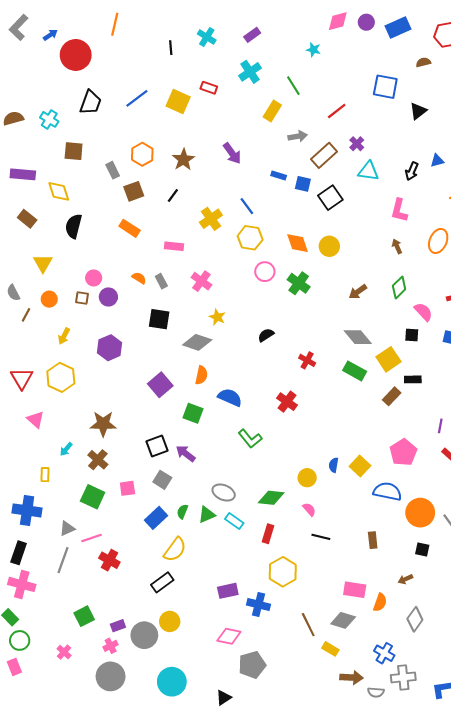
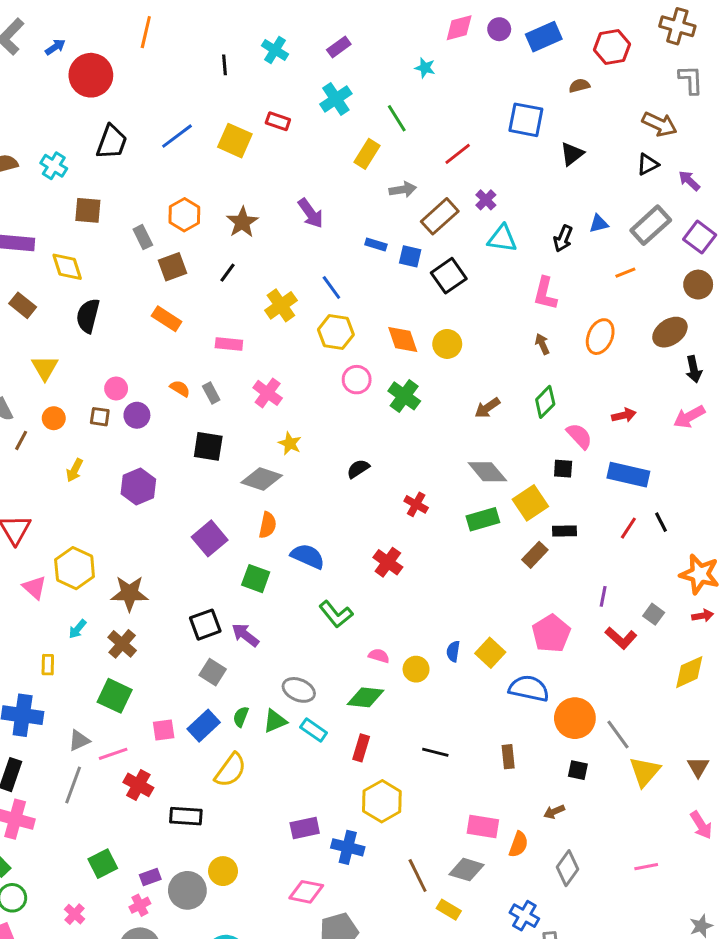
green rectangle: (355, 371) -> (483, 519), turned -45
yellow hexagon: (61, 377) -> (75, 568), moved
pink square: (127, 488) -> (164, 730), moved
pink semicircle: (309, 509) -> (379, 656), moved, turned -32
black rectangle: (162, 582) -> (186, 816), moved, turned 40

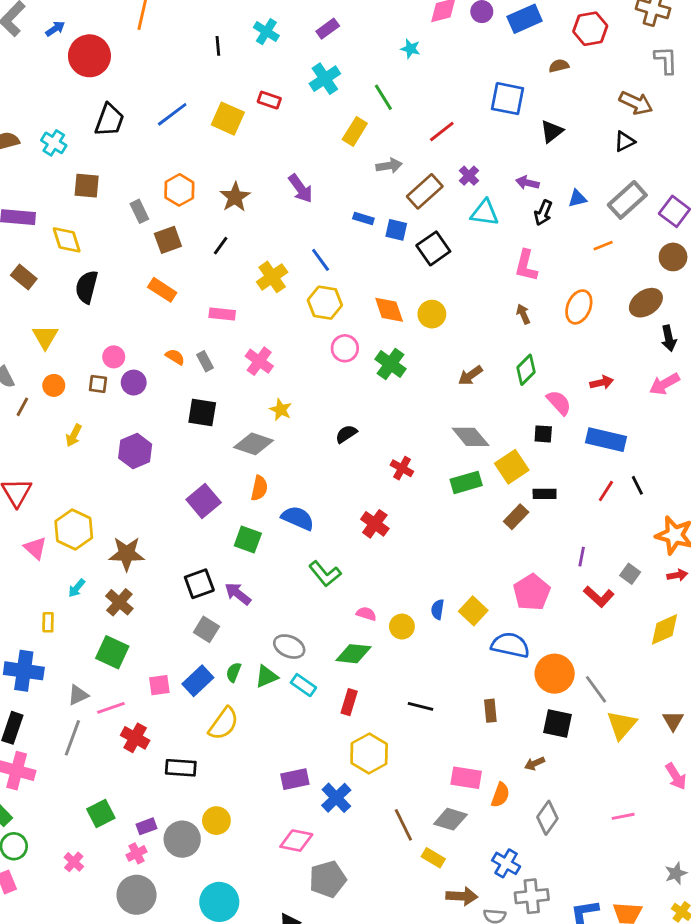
purple arrow: (689, 181) -> (527, 183), moved, turned -30
black square: (578, 770) -> (557, 724), size x1.5
blue cross: (348, 847) -> (336, 798), turned 32

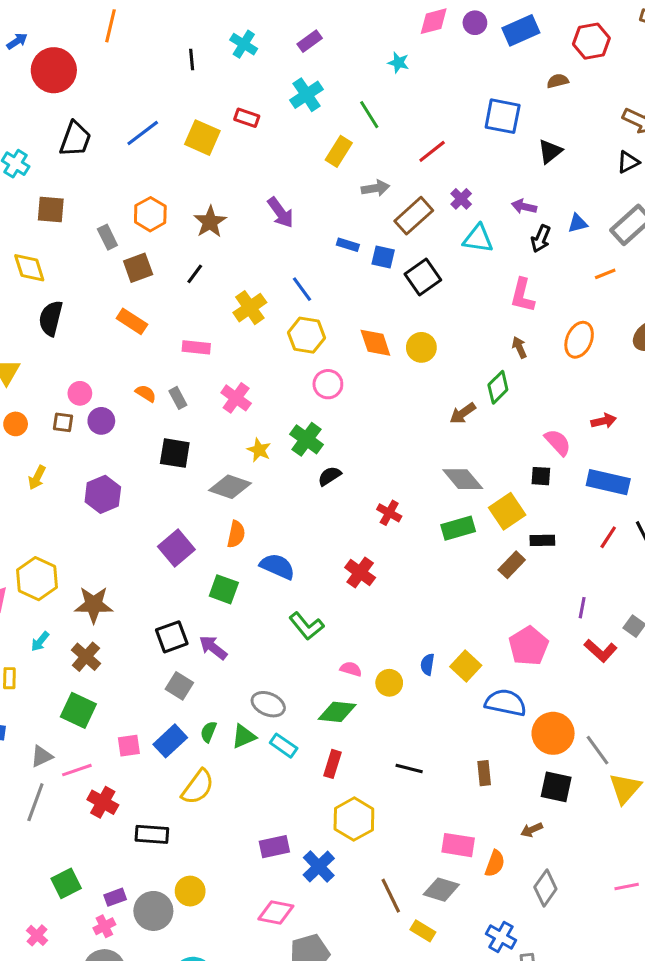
green cross: (391, 364) -> (307, 439), moved
green diamond: (526, 370) -> (498, 387), moved

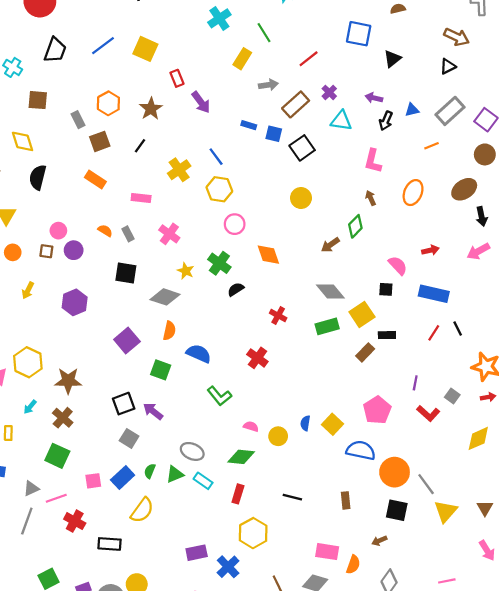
red rectangle: (247, 118) -> (177, 78), moved, turned 49
orange diamond: (375, 343) -> (268, 255), moved

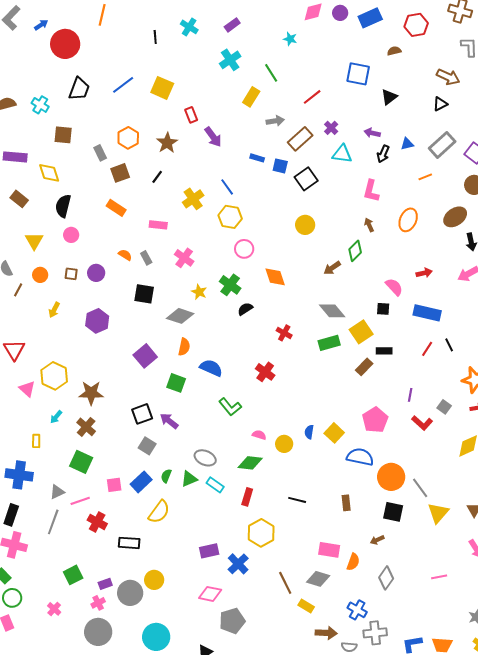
pink circle: (58, 231) -> (71, 235), moved

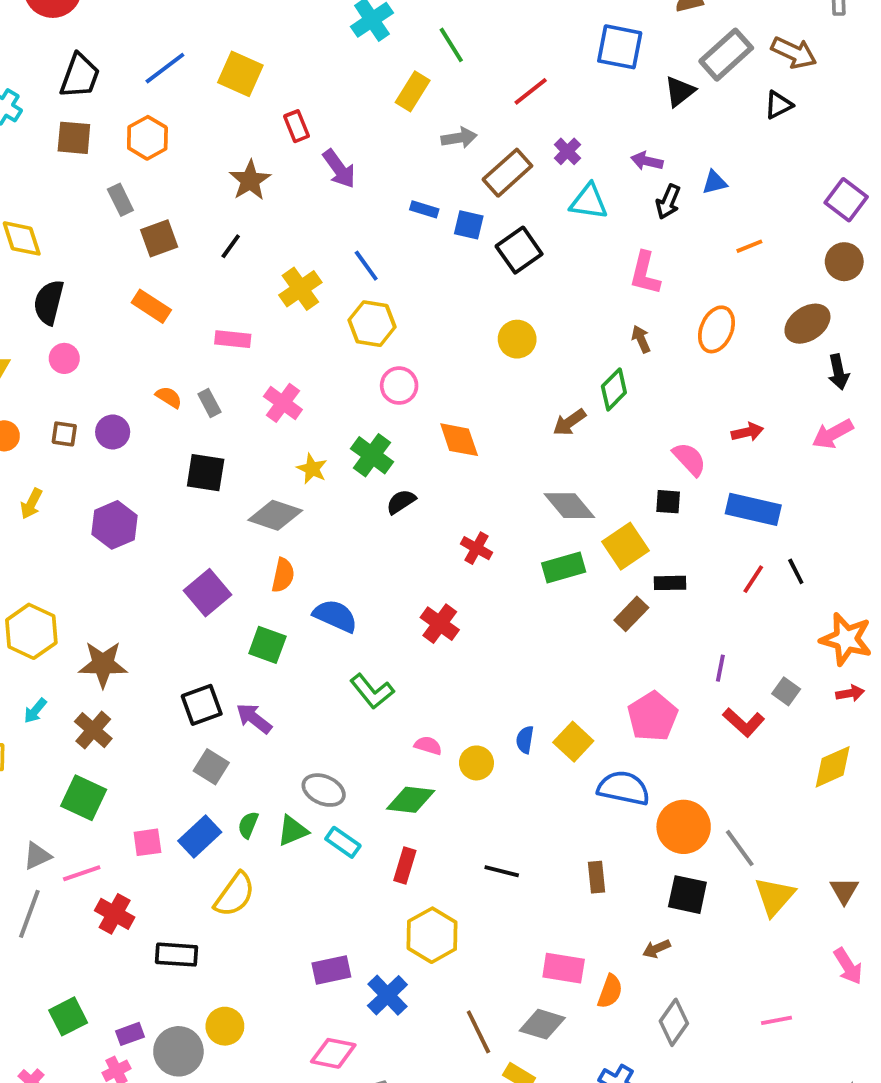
brown square: (63, 135) -> (74, 138), moved
orange hexagon: (128, 138) -> (147, 138), moved
gray rectangle: (442, 145) -> (726, 55), moved

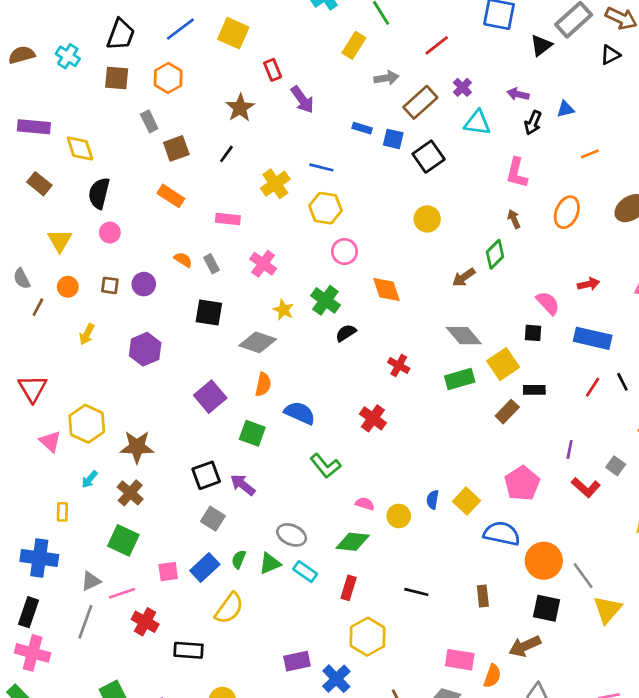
blue line: (366, 266) -> (321, 167), turned -40
brown arrow: (656, 949) -> (525, 646), size x1.6

